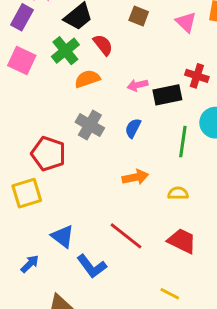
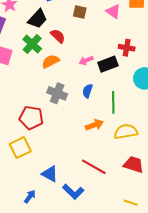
green line: (183, 142) -> (113, 102), moved
yellow semicircle: (178, 193) -> (126, 132), size x1.6

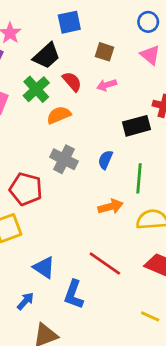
pink arrow: (86, 60) -> (107, 85), moved
blue L-shape: (73, 192) -> (74, 294), turned 60
blue arrow: (30, 197) -> (25, 301), moved

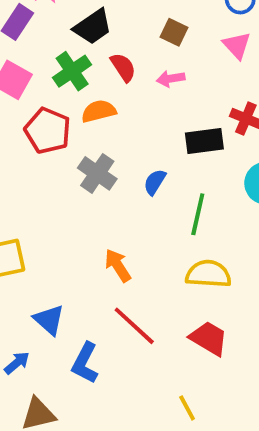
red pentagon: (26, 189) -> (48, 131), moved
orange arrow: (111, 207) -> (118, 265), moved, turned -115
yellow line: (150, 316) -> (187, 408), turned 30

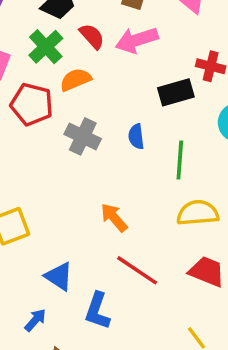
pink arrow: (171, 79) -> (137, 40), size x1.6
blue semicircle: (155, 182) -> (136, 136), turned -30

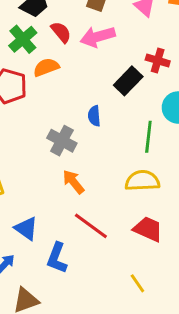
black rectangle: (176, 92) -> (128, 81), turned -32
gray cross: (83, 136) -> (62, 141), moved
green line: (180, 160) -> (148, 137), moved

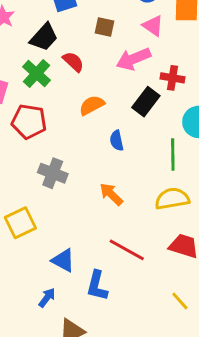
pink arrow: (98, 37) -> (133, 59), moved
orange semicircle: (46, 67) -> (92, 105), moved
gray cross: (62, 141) -> (53, 173), moved
orange arrow: (73, 182) -> (111, 194), moved

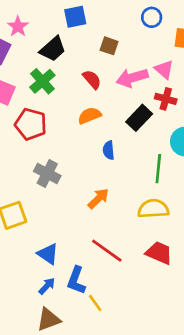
pink triangle: (153, 26) -> (164, 69), moved
red semicircle: (73, 62) -> (92, 79), moved
orange arrow: (111, 194) -> (98, 199), turned 85
blue arrow: (47, 298) -> (47, 286), moved
yellow line: (180, 301) -> (95, 303), moved

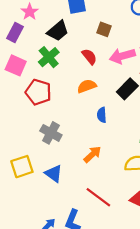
blue triangle: (48, 254) -> (54, 174), moved

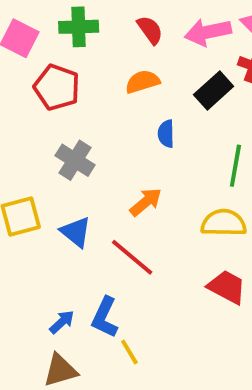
green cross: (49, 57) -> (79, 27), turned 35
red line: (98, 197) -> (132, 257), moved

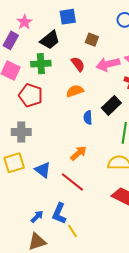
black rectangle: (214, 91) -> (111, 105), moved
gray cross: (75, 160) -> (21, 132), moved, turned -30

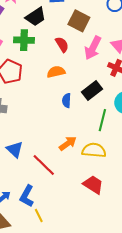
brown square: (92, 40) -> (79, 21), size x1.5
pink arrow: (108, 64) -> (93, 48), turned -55
orange arrow: (78, 153) -> (68, 143), moved

